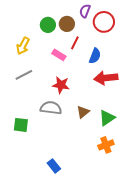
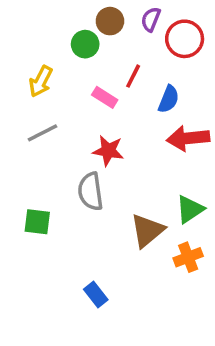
brown circle: (67, 24) -> (110, 21), moved
gray semicircle: (51, 108) -> (90, 192), turned -105
brown triangle: (83, 112) -> (147, 231), moved, size x1.5

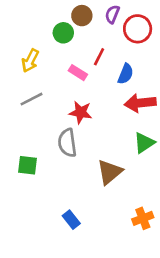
green triangle: (190, 209) -> (144, 143), moved
orange cross: (188, 257) -> (143, 218), moved

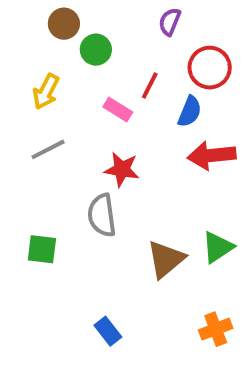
brown circle: (82, 16) -> (64, 24), moved
red circle: (138, 29) -> (210, 68), moved
green triangle: (144, 143) -> (218, 247), moved

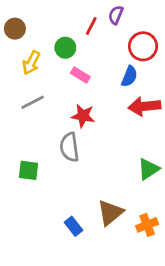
brown circle: (64, 24) -> (15, 29), moved
green circle: (96, 50) -> (65, 48), moved
red line: (150, 86) -> (91, 26), moved
brown triangle: (166, 259) -> (110, 213), moved

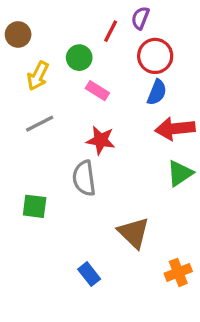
red circle: (143, 46) -> (155, 56), moved
green triangle: (148, 169) -> (180, 173), moved
brown triangle: (110, 213) -> (134, 233), moved, turned -36

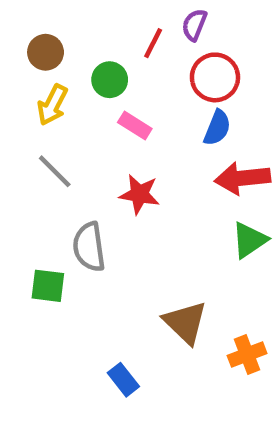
brown circle: (18, 34) -> (46, 52), moved
gray line: (40, 124) -> (55, 171), turned 72
gray semicircle: (84, 178) -> (89, 247), moved
orange cross: (178, 272) -> (247, 354), moved

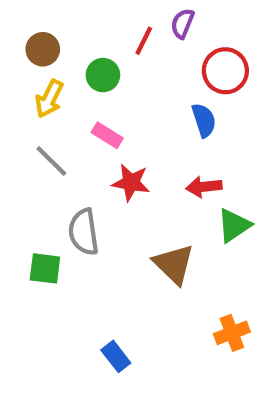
red circle: (215, 77) -> (225, 71), moved
pink rectangle: (135, 126) -> (107, 135), moved
blue semicircle: (217, 128) -> (204, 120), turned -40
red arrow: (242, 178) -> (204, 187), moved, size x0.7
brown triangle: (185, 322) -> (174, 264), moved

